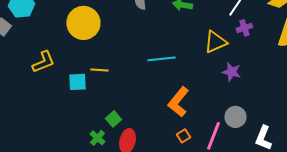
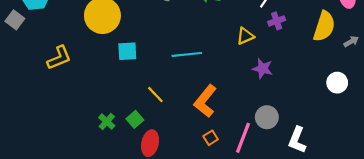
yellow triangle: (215, 42) -> (245, 36), size x0.7
yellow line: (99, 70) -> (155, 95), moved, turned 42
cyan square: (77, 82) -> (127, 51), moved
green cross: (97, 138) -> (107, 122), moved

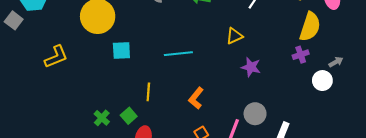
purple cross: (277, 21) -> (301, 55), moved
gray arrow: (351, 41) -> (336, 62), moved
yellow line: (155, 95) -> (148, 92), turned 48
orange L-shape: (205, 101) -> (196, 98), size x0.7

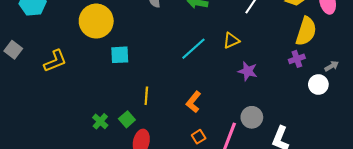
gray square: (14, 20) -> (13, 50), moved
cyan line: (178, 54) -> (193, 49), moved, turned -36

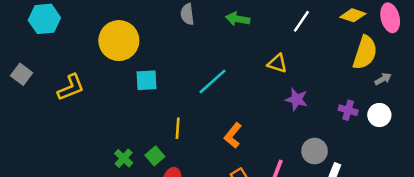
yellow triangle: (231, 40) -> (277, 63), turned 42
cyan line: (193, 49) -> (212, 81), moved
purple cross: (297, 59) -> (348, 110), moved, turned 35
gray arrow: (332, 66) -> (383, 79), moved
gray circle: (252, 117) -> (315, 151), moved

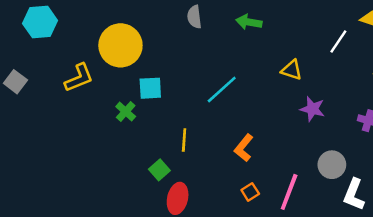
white line: (301, 21) -> (338, 41), moved
yellow L-shape: (71, 87) -> (79, 78), moved
green cross: (124, 158) -> (126, 112), moved

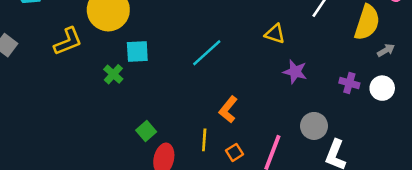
yellow line: (184, 140) -> (204, 140), moved

